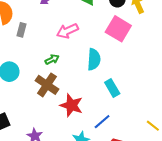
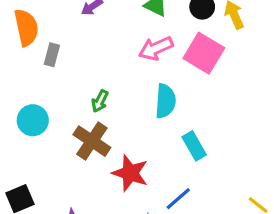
pink arrow: (67, 31) -> (156, 48), moved
green arrow: (52, 59) -> (100, 101), turned 144

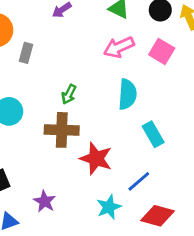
pink square: (204, 53) -> (162, 51), size x0.7
brown cross: (92, 141) -> (62, 130), turned -32

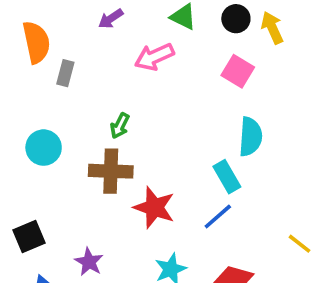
pink arrow: (119, 47) -> (154, 57), moved
cyan semicircle: (127, 94) -> (250, 137), moved
blue line: (139, 181) -> (218, 217), moved

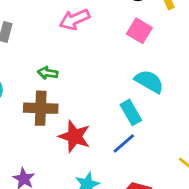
green arrow: (120, 126) -> (48, 73), turned 72
cyan semicircle: (250, 137) -> (149, 81), turned -64

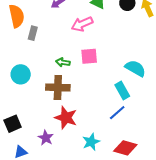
pink square: (139, 31) -> (89, 56), moved, turned -36
red star: (75, 136) -> (66, 118), moved

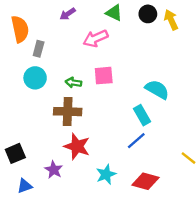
cyan circle: (21, 74) -> (35, 78), moved

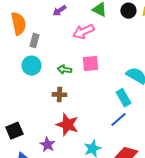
brown cross: (68, 112) -> (59, 95), size x0.6

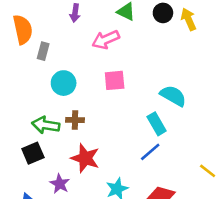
purple arrow: (59, 11) -> (75, 13), turned -48
cyan circle: (31, 66) -> (64, 83), moved
green arrow: (64, 70) -> (46, 125), moved, size x1.5
black square: (14, 131) -> (33, 153), moved

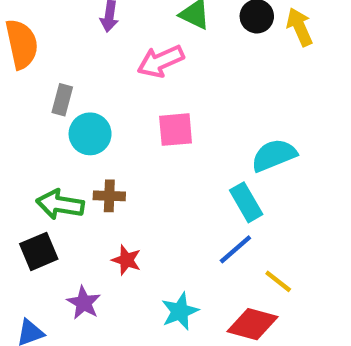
gray rectangle: (43, 51) -> (62, 100), moved
cyan semicircle: (173, 96) -> (274, 155), turned -52
red star: (85, 158) -> (126, 260), size x0.6
yellow line: (208, 171) -> (278, 281), moved

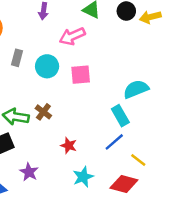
yellow arrow: (300, 27) -> (150, 17), turned -80
cyan circle: (90, 134) -> (47, 66), moved
brown cross: (109, 196) -> (43, 112), turned 35
red star: (126, 260) -> (69, 146), moved

